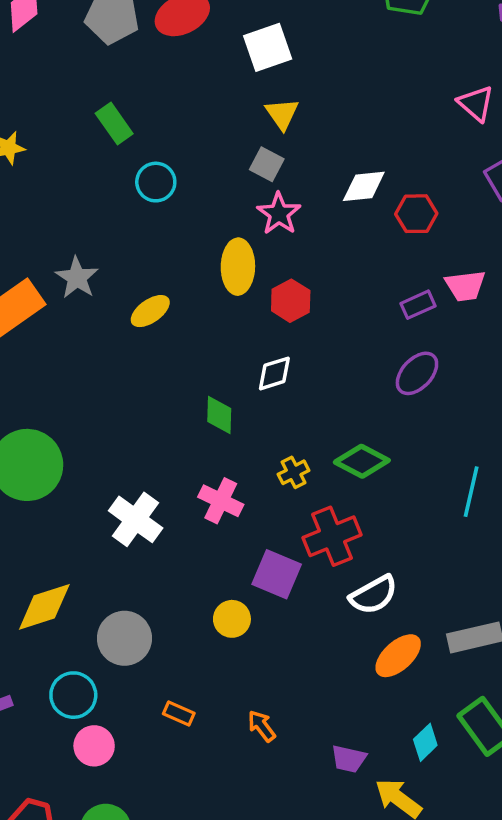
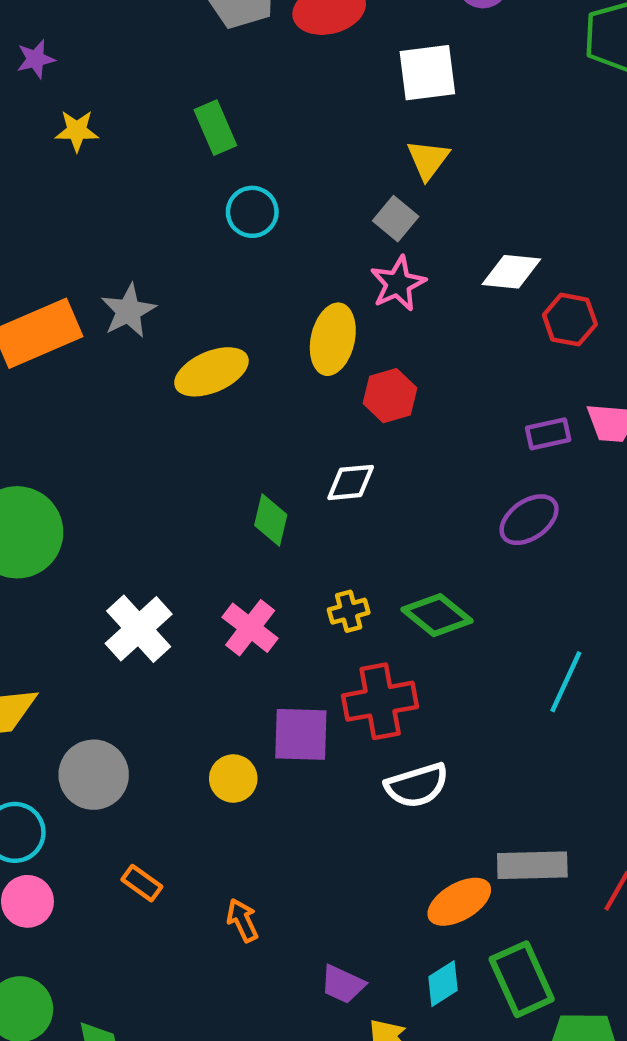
yellow ellipse: (150, 311) -> (211, 372), size x1.4
purple square: (277, 574) -> (301, 734), turned -33
orange ellipse: (398, 656) -> (459, 902), moved

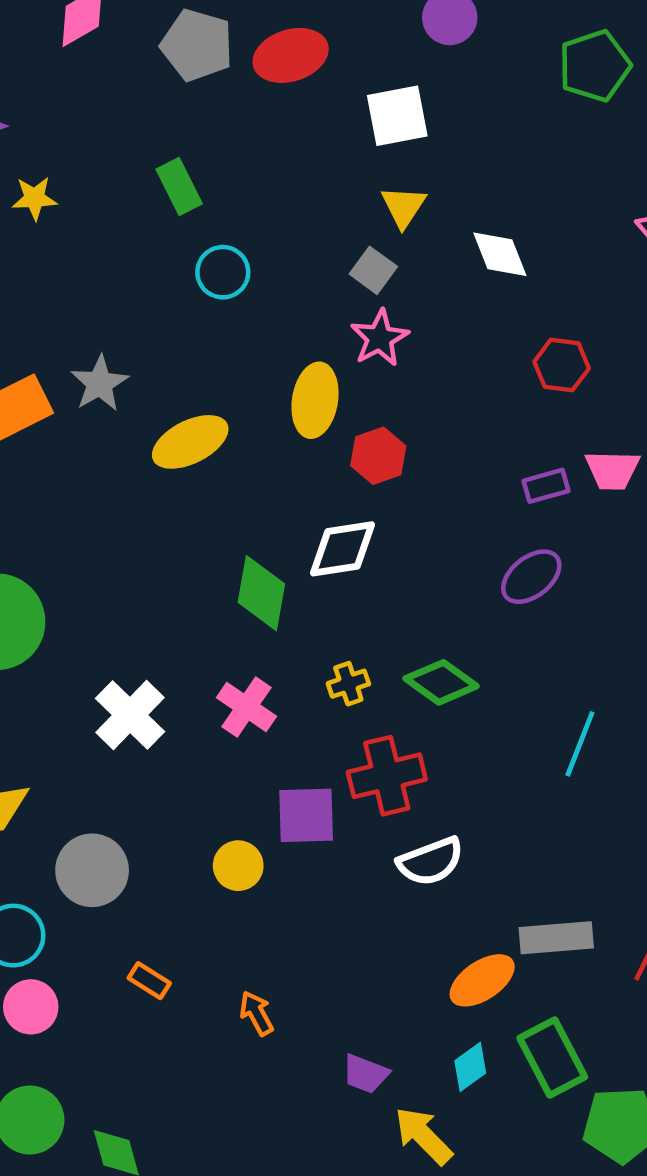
white diamond: (511, 272) -> (500, 254), moved, turned 66
white diamond: (351, 482) -> (343, 549), size x1.4
green diamond: (271, 520) -> (261, 593), size x1.4

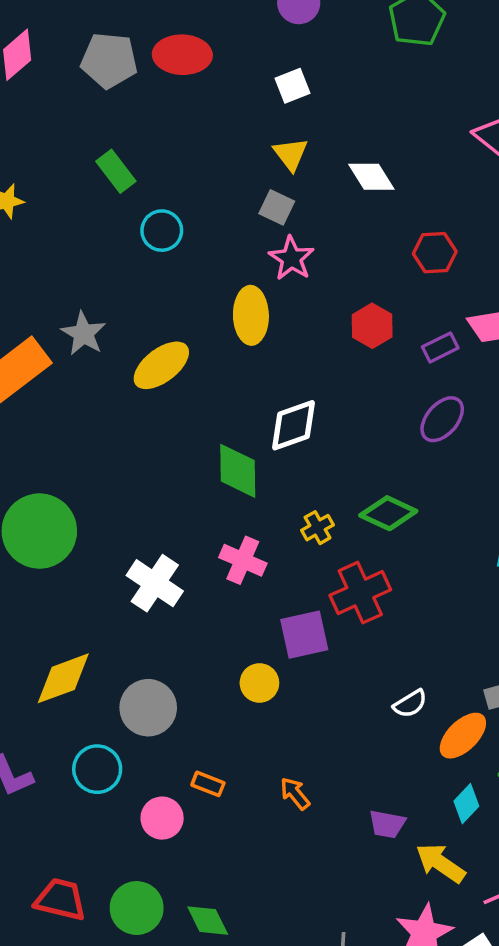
red ellipse: (291, 55) -> (182, 55), turned 30
white square: (397, 116) -> (293, 86), moved, size x0.7
red hexagon: (378, 456) -> (372, 326), moved
white semicircle: (431, 861) -> (410, 704), moved, size x0.7
pink circle: (31, 1007) -> (162, 818), moved

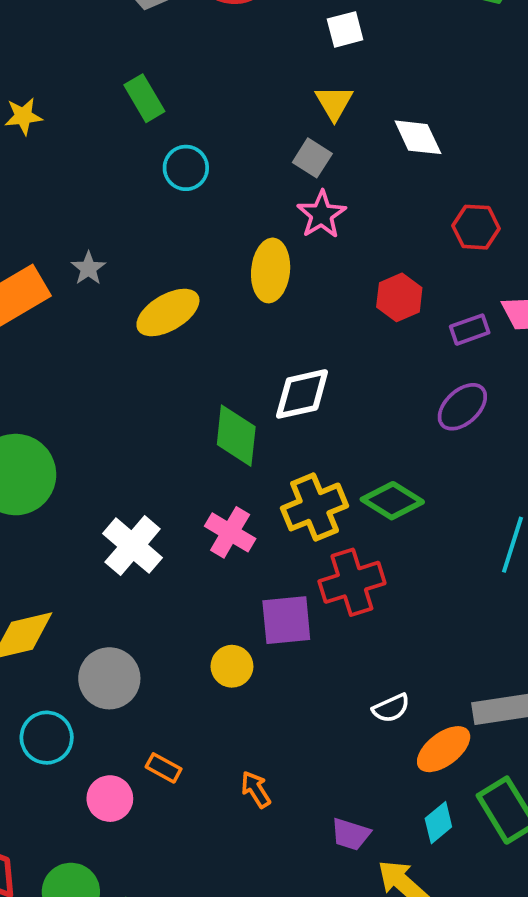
gray star: (83, 334) -> (88, 268), size x0.7
yellow cross: (318, 528) -> (315, 507), size x1.8

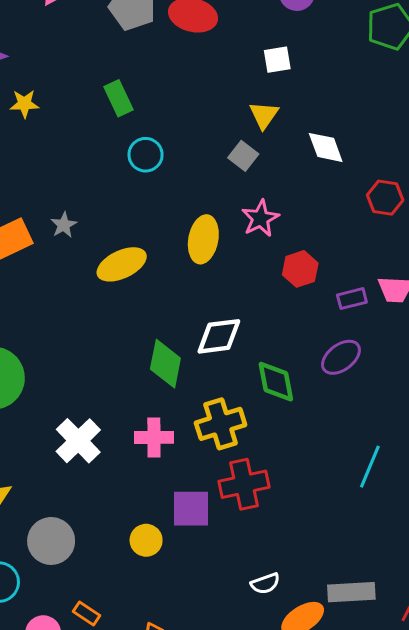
pink star: (321, 215) -> (260, 218), moved
red hexagon: (476, 227) -> (385, 198), moved
green diamond: (392, 501) -> (276, 382), moved, turned 42
pink cross: (230, 532) -> (154, 437), turned -36

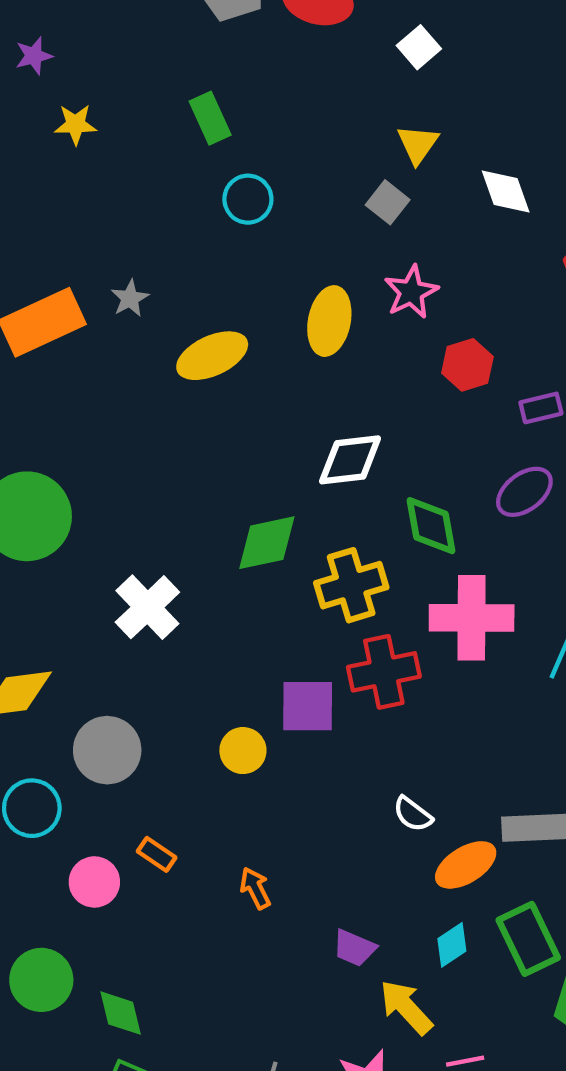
white square: (277, 60) -> (419, 47), moved, turned -32
green diamond: (165, 364) -> (267, 543), moved, turned 66
pink cross: (154, 437) -> (472, 618), moved, size x1.5
white semicircle: (265, 583) -> (413, 814), turned 56

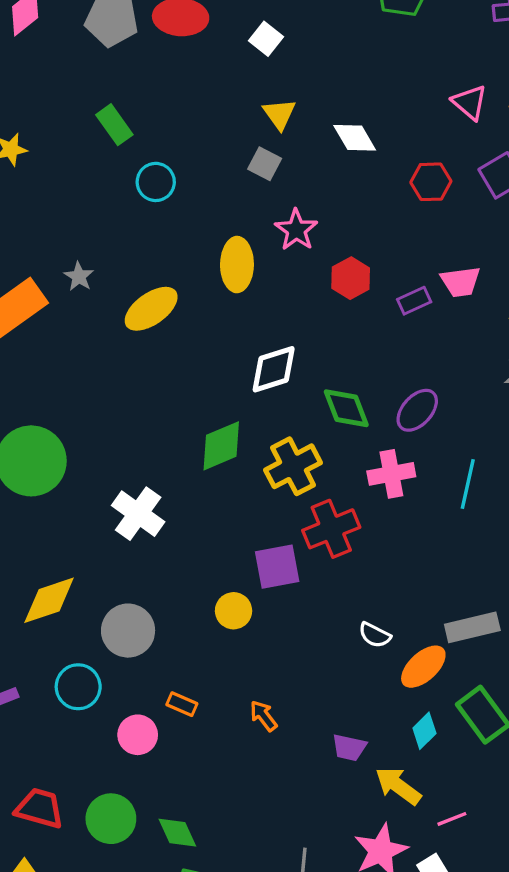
purple ellipse: (524, 492) -> (417, 410), moved
pink cross: (472, 618) -> (391, 474), size x0.7

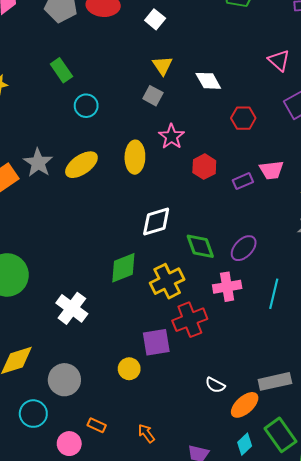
red hexagon: (431, 182) -> (243, 118), moved
gray star: (79, 276) -> (38, 163), size x1.6
yellow ellipse: (151, 309) -> (81, 165), moved

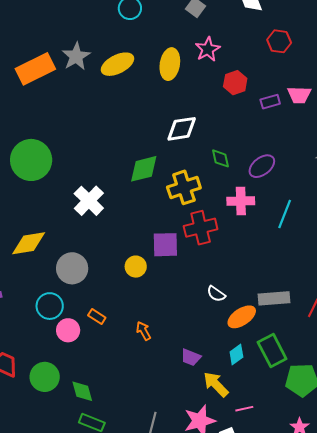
green diamond: (200, 246) -> (220, 158), size x0.7
cyan circle: (33, 414) -> (50, 306), moved

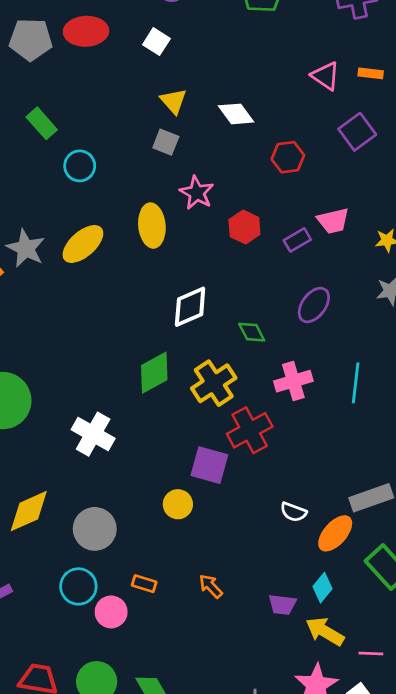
purple ellipse: (262, 166) -> (314, 305), moved
purple square: (165, 245) -> (209, 465), turned 32
cyan diamond: (236, 354) -> (323, 588), moved
pink line: (244, 409) -> (371, 654), turned 30

